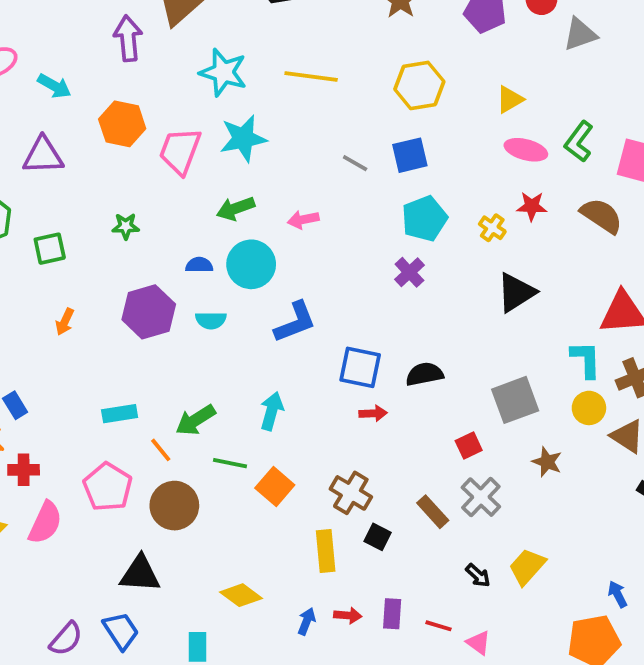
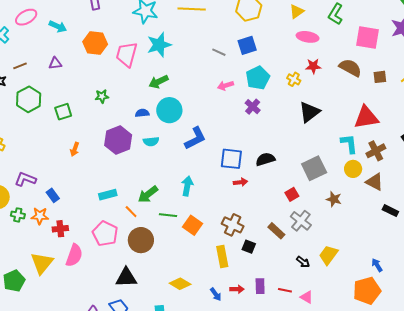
green L-shape: (579, 142) -> (336, 14), moved
purple triangle: (43, 156) -> (55, 63), size x0.6
pink arrow: (303, 220) -> (225, 86), moved
blue arrow: (307, 621) -> (216, 294), turned 128

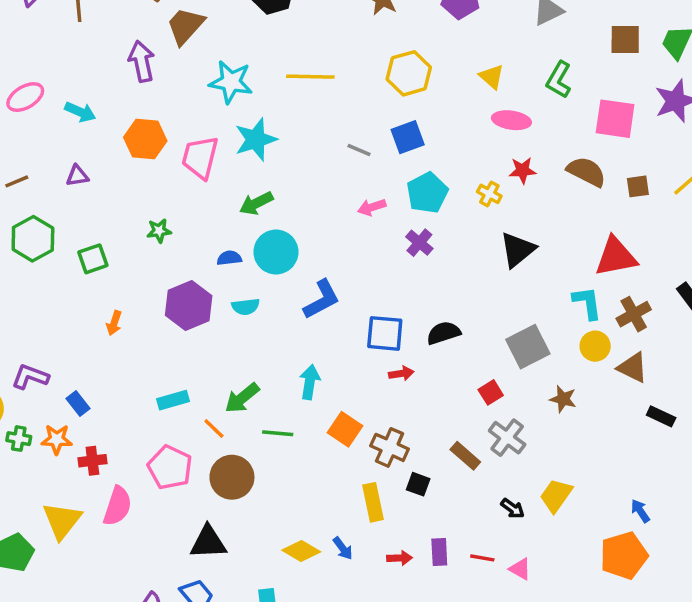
yellow triangle: (297, 11) -> (492, 77), turned -42
orange square: (193, 225) -> (345, 429), moved
blue arrow: (216, 294) -> (343, 548), moved

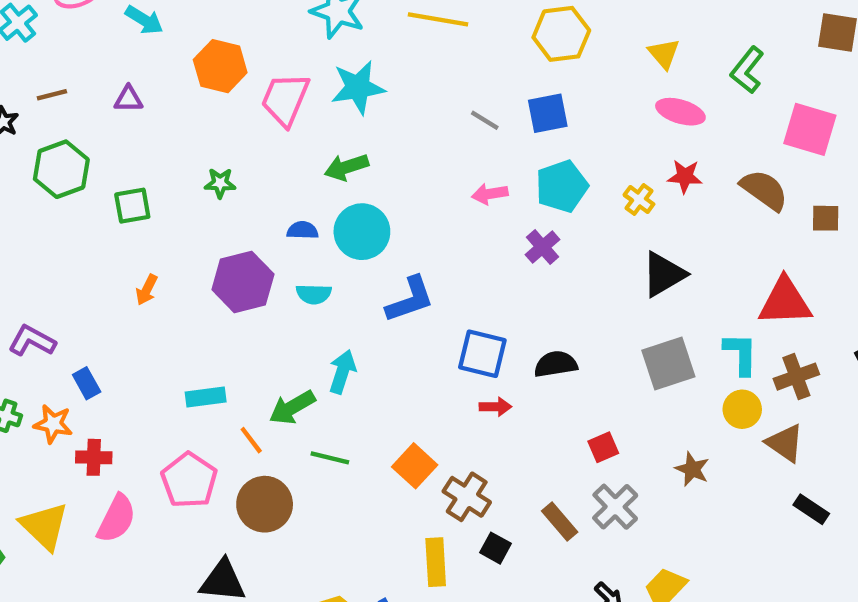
gray square: (528, 347) -> (668, 363), moved
cyan arrow: (310, 382) -> (342, 372), moved
yellow triangle: (62, 521) -> (44, 526), turned -33

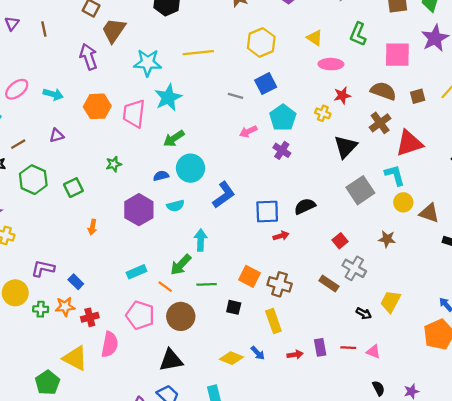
brown cross: (796, 377) -> (380, 123), moved
black square: (495, 548) -> (234, 307), moved

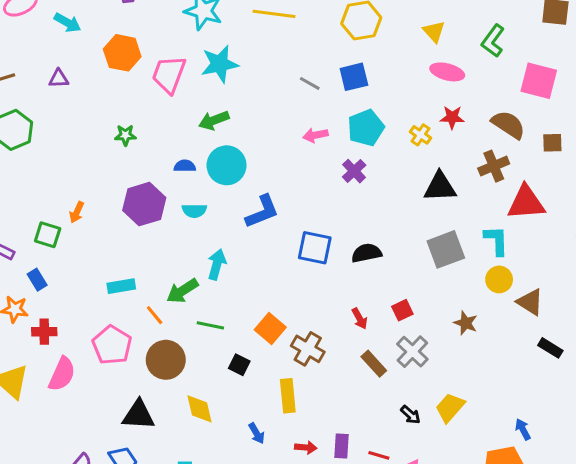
black triangle: (346, 147) -> (440, 187), turned 30
green square: (73, 188) -> (48, 235), moved, turned 30
red arrow: (281, 236) -> (360, 319), moved, turned 64
yellow diamond: (231, 358) -> (200, 409), moved, turned 40

